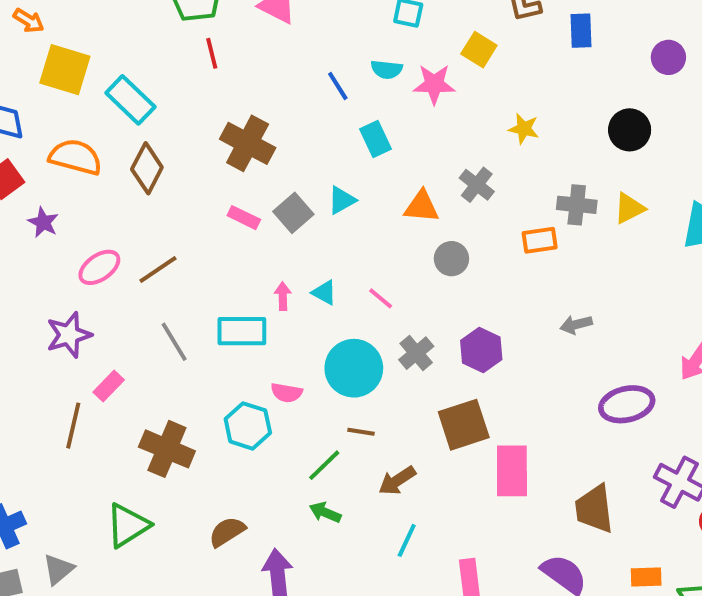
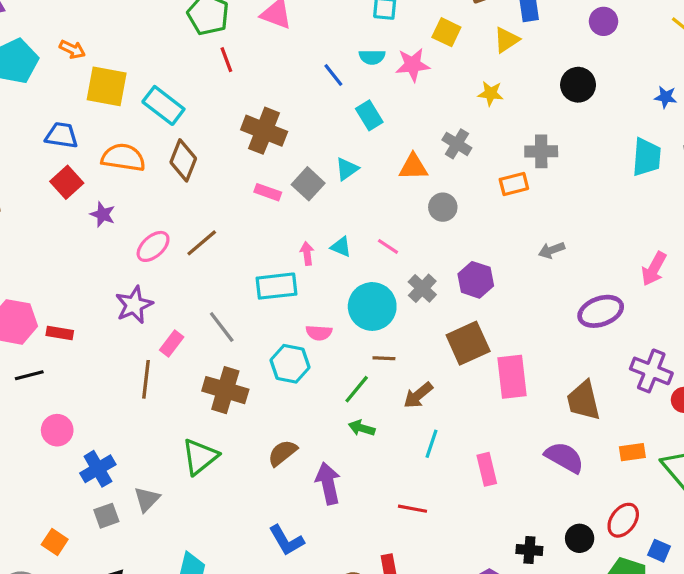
yellow triangle: (629, 208) -> (506, 40), moved
gray line: (174, 342) -> (222, 327), moved

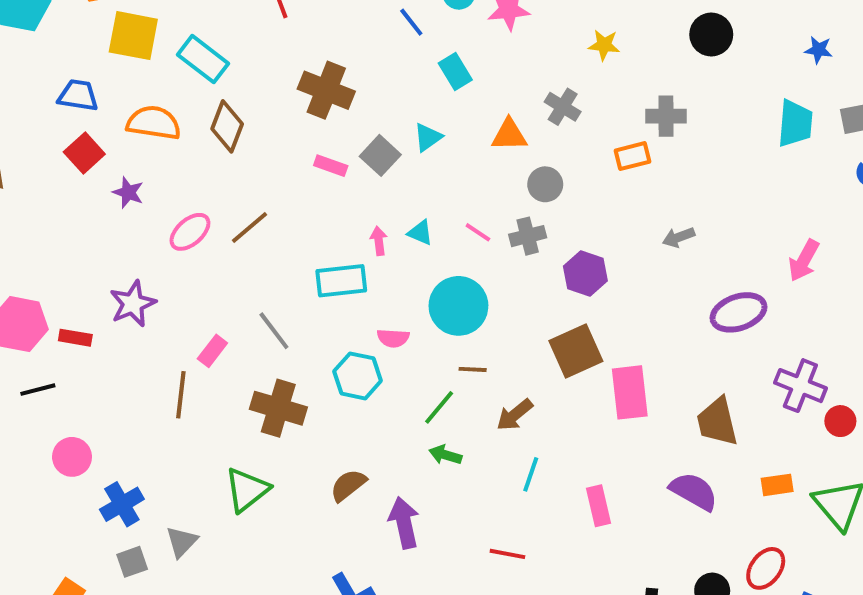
gray cross: (422, 288) -> (528, 236), moved, turned 32
purple star: (134, 305) -> (133, 304), moved

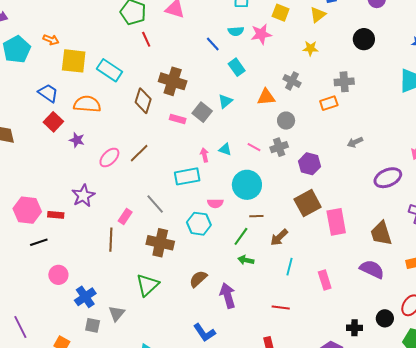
blue trapezoid: (78, 95) -> (48, 93), turned 30
brown diamond: (227, 126) -> (143, 101), moved
gray square: (132, 562) -> (93, 325), turned 35

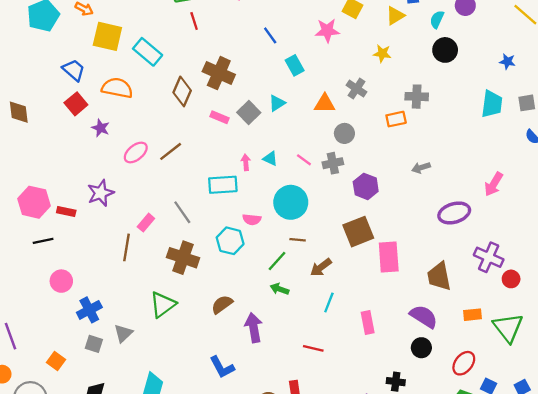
cyan semicircle: (236, 31) -> (437, 19), moved, turned 112
black circle: (385, 318) -> (421, 348), moved

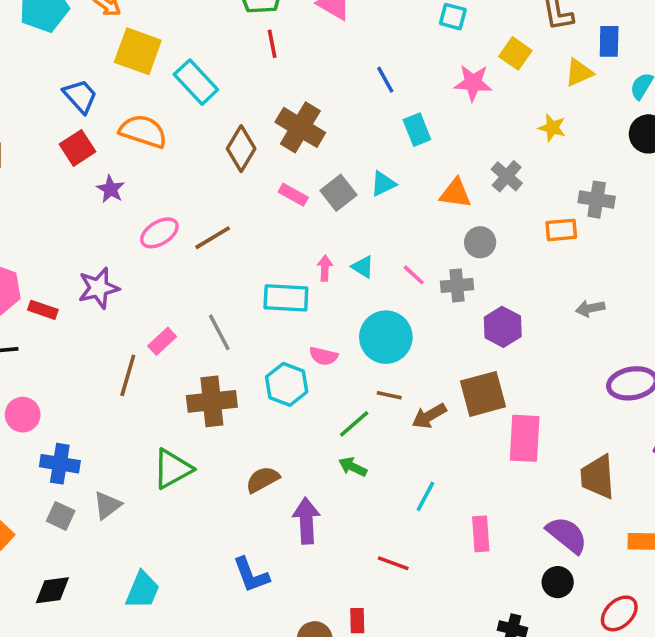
brown cross: (183, 258) -> (212, 401), turned -32
brown arrow: (321, 267) -> (429, 416), moved
blue cross: (89, 310) -> (60, 464), turned 30

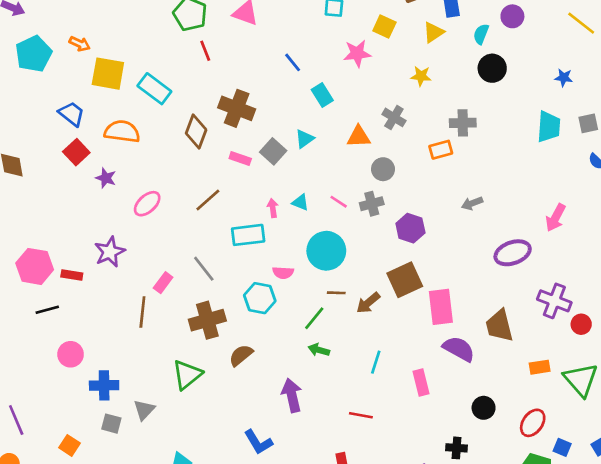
brown line: (213, 238) -> (208, 200), moved
brown semicircle: (263, 480) -> (241, 355), moved
purple semicircle: (567, 535) -> (459, 349), moved

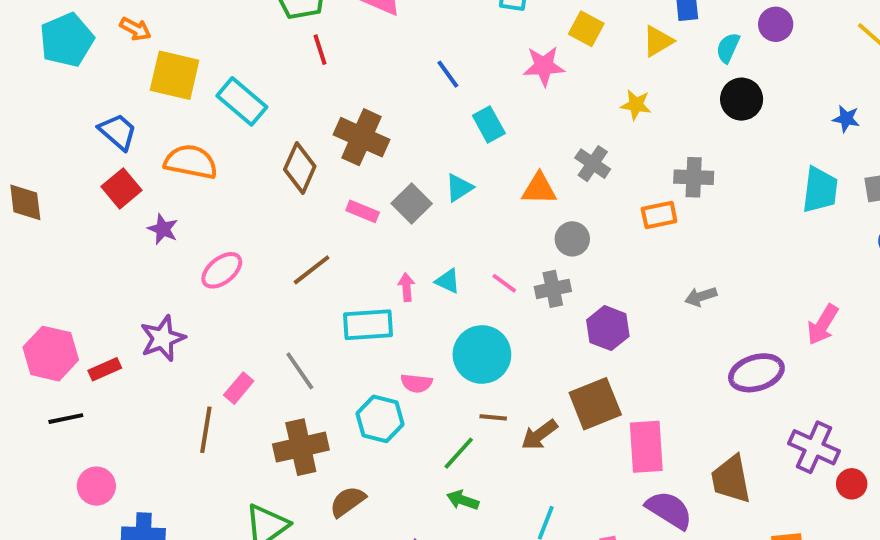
red rectangle: (72, 275) -> (105, 369), turned -36

